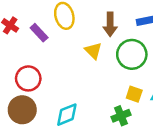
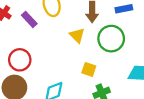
yellow square: (134, 94) -> (89, 69), moved

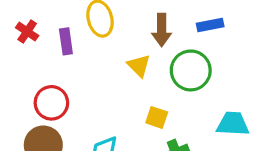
purple rectangle: (29, 19) -> (66, 41), turned 35

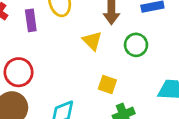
green circle: (191, 70) -> (136, 45), size x0.7

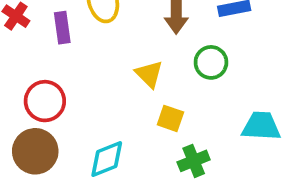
yellow triangle: (92, 41) -> (149, 74), moved

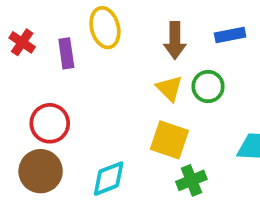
yellow triangle: (149, 74) -> (169, 88), moved
yellow square: (170, 118) -> (169, 140), size x1.5

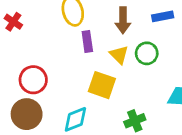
purple rectangle: (66, 53) -> (87, 41), moved
yellow square: (169, 140) -> (102, 85), moved

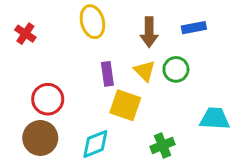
purple rectangle: (87, 41) -> (107, 74), moved

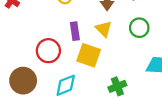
green circle: (176, 69) -> (139, 28), moved
red circle: (48, 99) -> (48, 51), moved

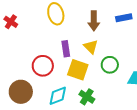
green circle: (139, 28) -> (110, 65), moved
green cross: (117, 86) -> (87, 97), moved, turned -35

